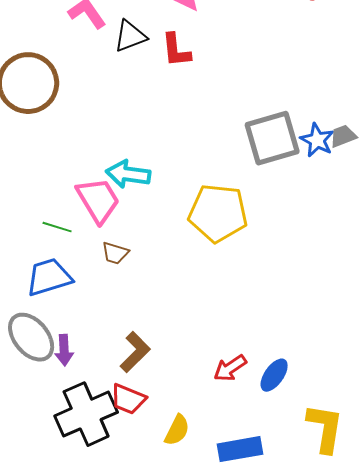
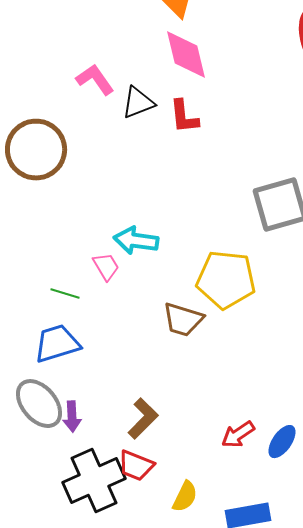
pink trapezoid: (98, 200) -> (106, 267), size x0.6
brown trapezoid: (115, 253) -> (183, 320), moved, size x1.5

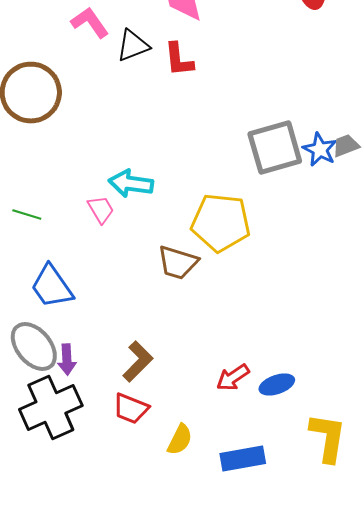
green line: (65, 294) -> (27, 214), moved
blue trapezoid: (57, 344) -> (52, 286), turned -108
blue ellipse: (282, 442) -> (277, 384), turned 36
black cross: (94, 481) -> (51, 408), moved

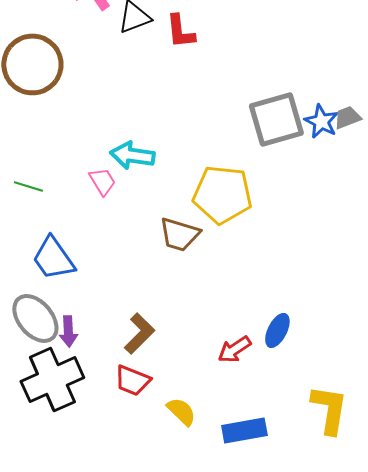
blue ellipse: (277, 384) -> (277, 330), moved, turned -44
yellow semicircle: (180, 440) -> (181, 411), turned -72

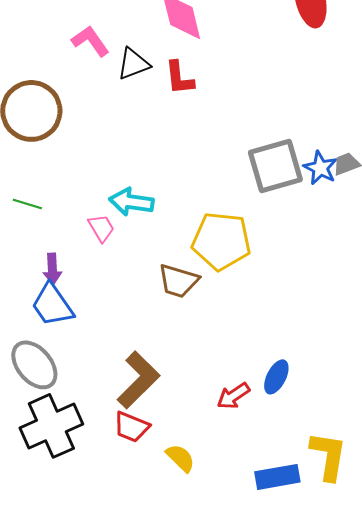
green line: (28, 186) -> (27, 204), moved
purple arrow: (68, 331) -> (52, 269), moved
brown L-shape: (139, 333) -> (138, 380), size x1.4
blue rectangle: (244, 430) -> (277, 477), moved

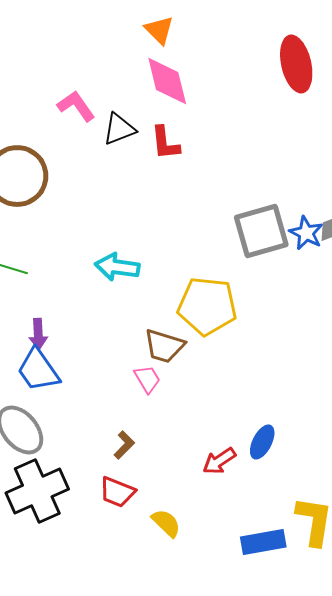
pink trapezoid: (101, 228) -> (147, 379), moved
brown L-shape: (138, 380) -> (124, 445), size x0.5

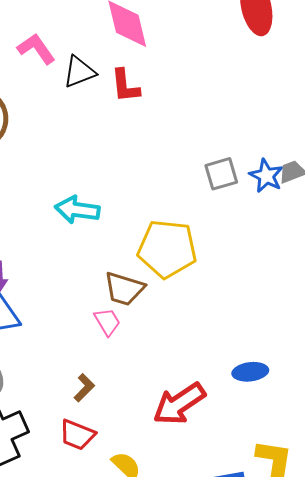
gray square: (261, 231) -> (221, 174), size x0.6
blue ellipse: (262, 442) -> (250, 372), moved, turned 56
red arrow: (219, 461) -> (179, 404), size x1.6

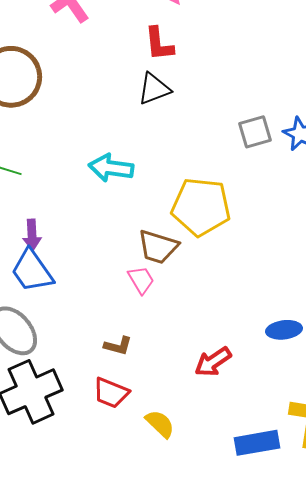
black triangle: (79, 72) -> (154, 89), moved
brown L-shape: (84, 388) -> (118, 346), turned 60
red arrow: (179, 404) -> (213, 362), size x0.7

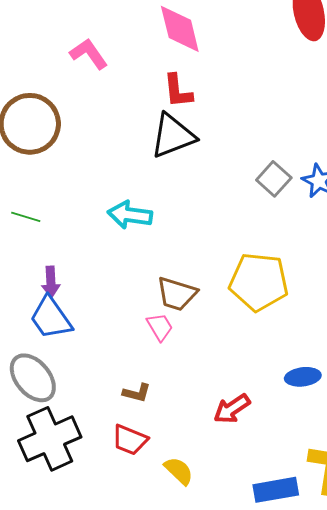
black triangle: (154, 89) -> (173, 136), size x1.4
gray square: (255, 132) -> (274, 179), turned -32
yellow pentagon: (201, 207) -> (259, 282), moved

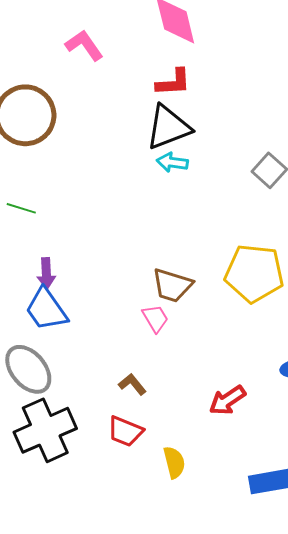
red L-shape: (178, 91) -> (173, 82), turned -87
cyan arrow: (130, 215) -> (172, 162), moved, size x0.7
brown L-shape: (137, 393) -> (132, 384), turned -144
yellow semicircle: (179, 471) -> (174, 462), turned 32

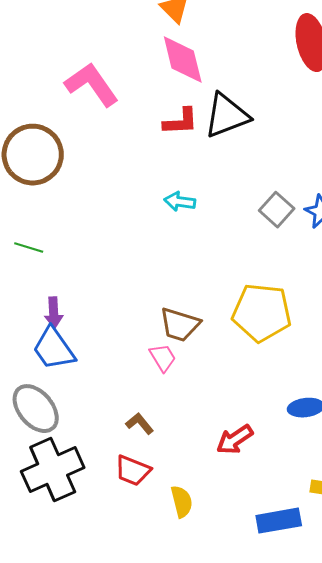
pink L-shape: (84, 45) -> (92, 85), size x1.4
black triangle: (168, 127) -> (227, 116), moved

